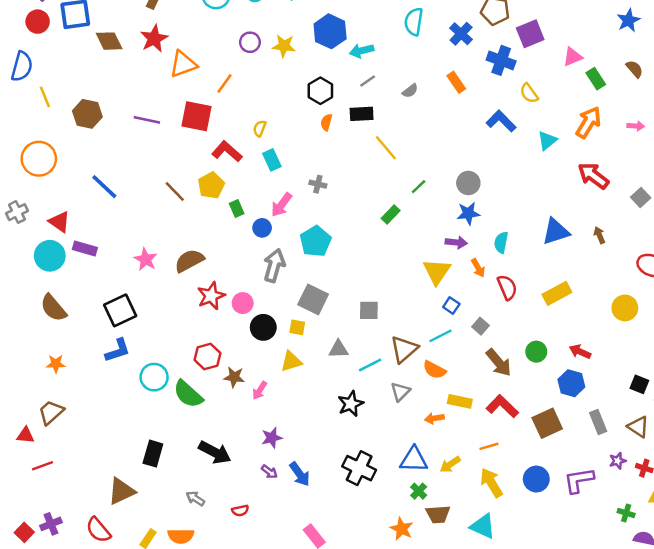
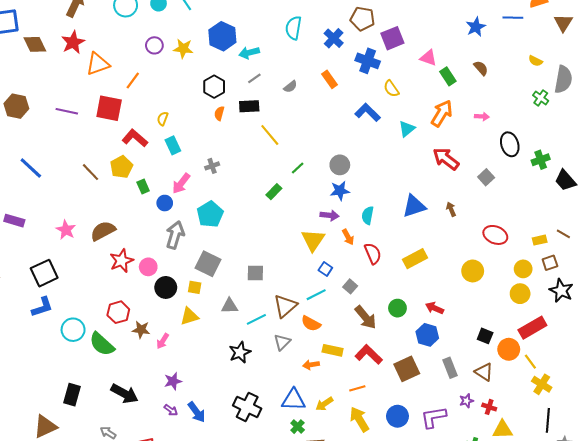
pink triangle: (573, 57) -> (428, 58), turned 42
gray cross: (318, 184) -> (212, 166), turned -32

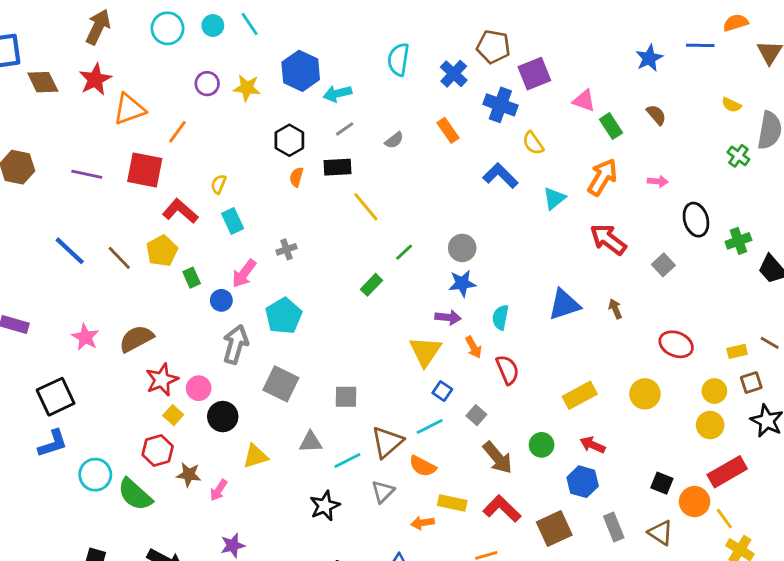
blue line: (31, 168) -> (70, 251), moved
yellow rectangle: (415, 259) -> (580, 395), moved
yellow square: (195, 287) -> (173, 415), moved, turned 32

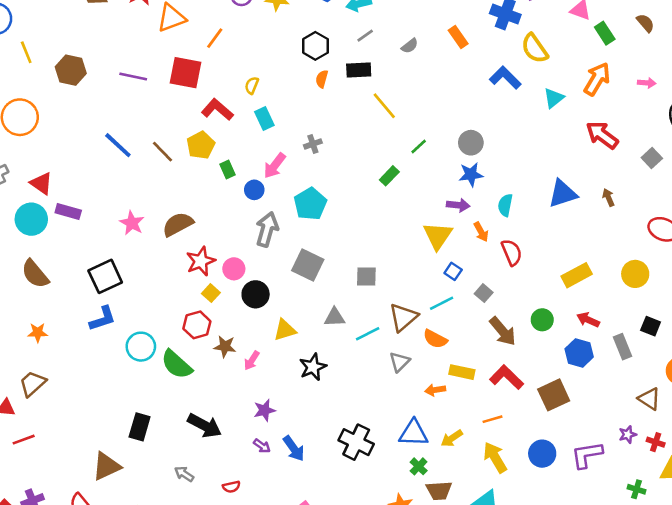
yellow semicircle: (533, 143) -> (535, 48), size x1.4
black square: (662, 483) -> (651, 326), moved
black star: (325, 506) -> (313, 367), moved
gray rectangle: (614, 527) -> (622, 347), moved

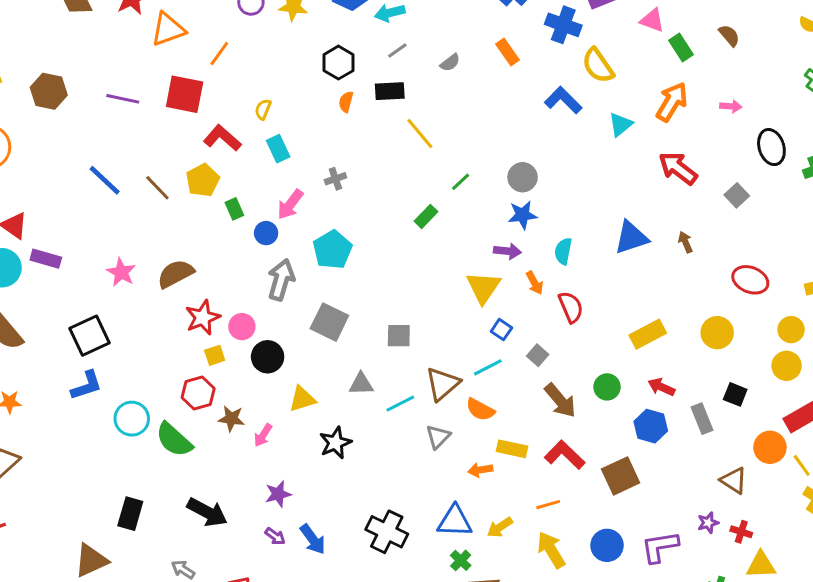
yellow square: (211, 293) -> (215, 355), turned 30

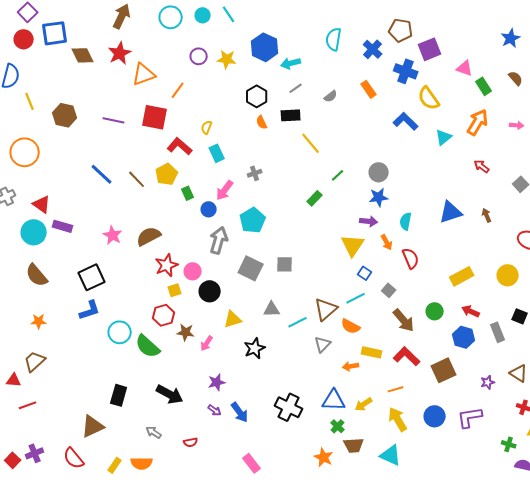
orange semicircle: (346, 102) -> (262, 122), turned -40
red arrow: (678, 168) -> (482, 166), size x0.6
gray square: (399, 336) -> (285, 264), moved
purple star: (708, 523) -> (488, 382), moved

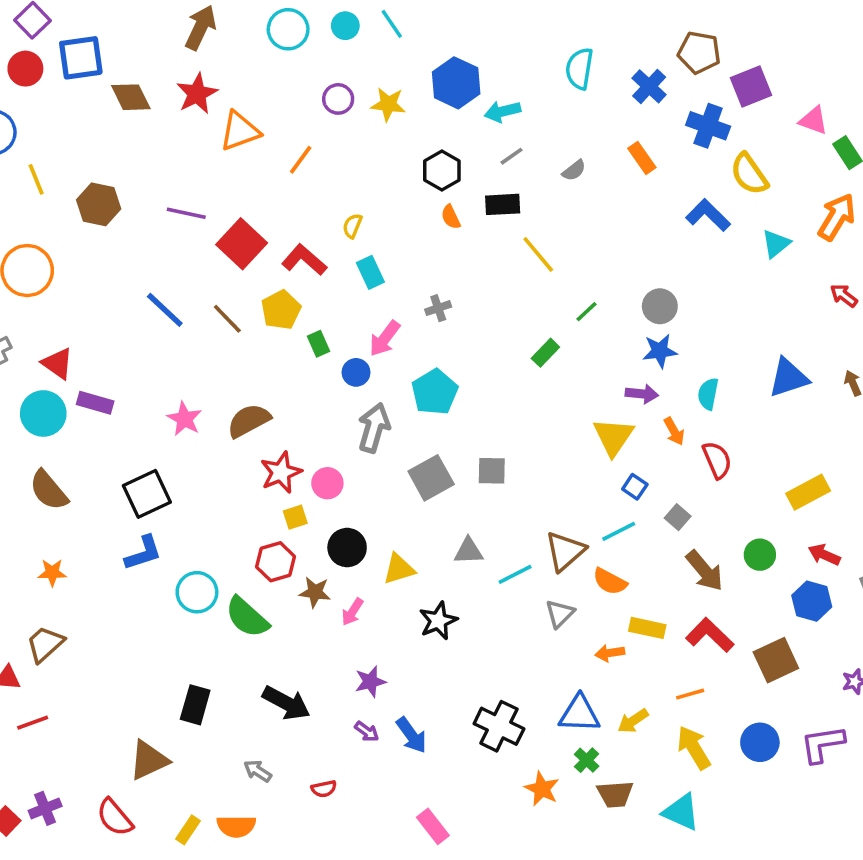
red square: (155, 117) -> (242, 244), moved, turned 32
gray square: (251, 268) -> (431, 478), turned 35
black circle: (210, 291) -> (347, 548), moved
orange star: (324, 457) -> (542, 789), moved

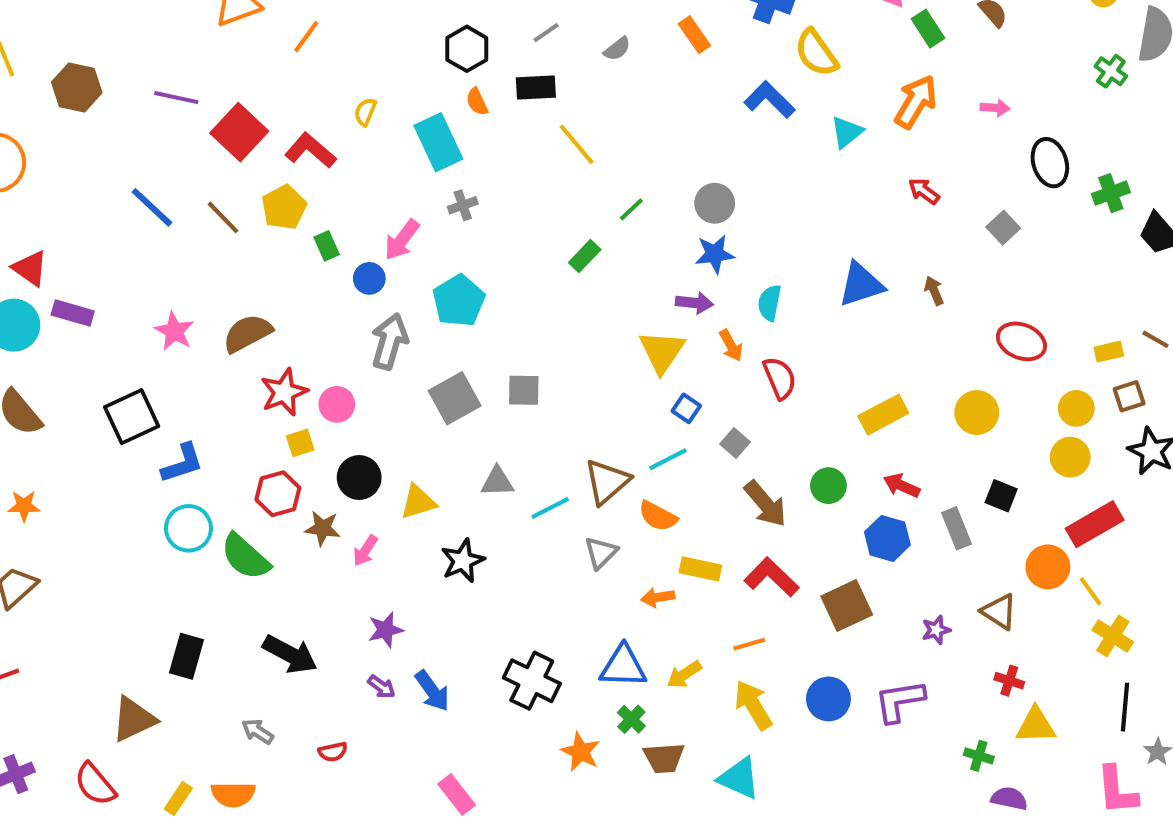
cyan rectangle: (370, 272) -> (438, 142), moved, size x1.5
blue L-shape: (143, 553) -> (182, 463), moved

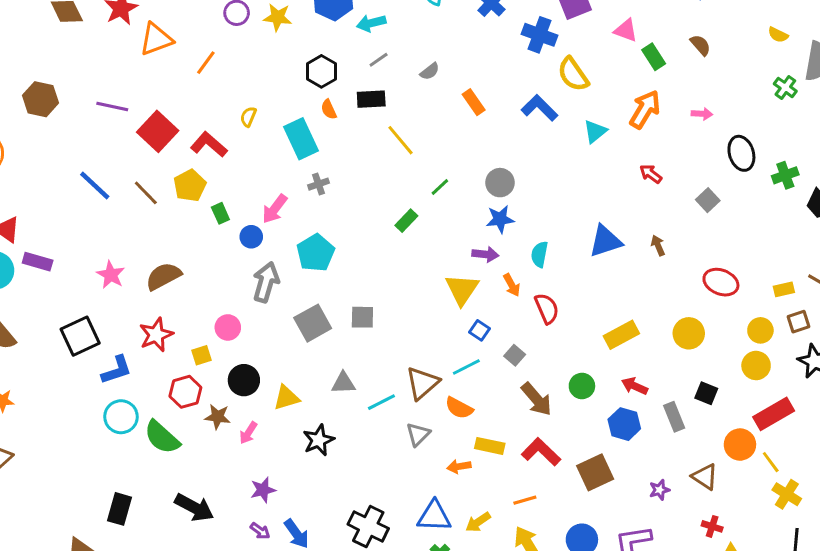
orange rectangle: (694, 35) -> (474, 102), moved
red star: (284, 392) -> (156, 335), moved

